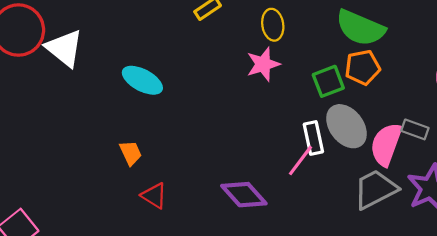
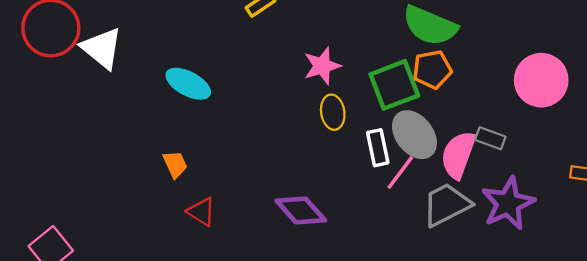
yellow ellipse: (273, 25) -> (333, 112), moved
green square: (328, 81) -> (394, 85), size x1.4
pink line: (301, 160) -> (400, 173), moved

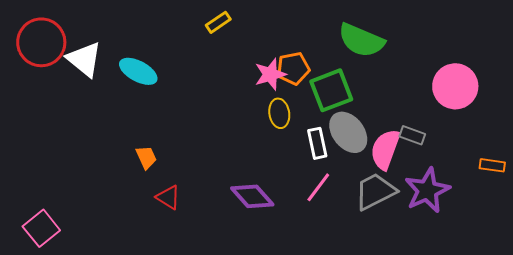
orange pentagon: (432, 70) -> (293, 68), moved
cyan ellipse: (188, 84) -> (138, 71), moved
pink line: (400, 173) -> (318, 187), moved

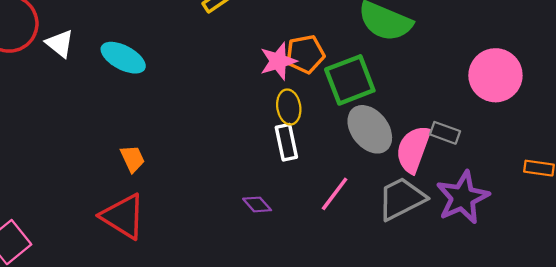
white triangle: (84, 59) -> (60, 44), size x0.7
white rectangle: (317, 143) -> (286, 142), moved
purple diamond: (252, 196) -> (257, 204), size x0.6
red triangle: (168, 197) -> (123, 216), moved, size x1.6

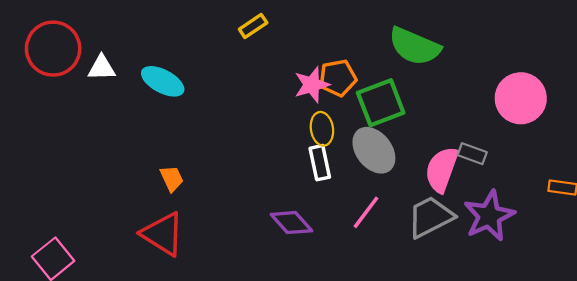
white triangle: (60, 44) -> (102, 68), turned -40
gray ellipse: (370, 129) -> (374, 150), moved
purple diamond: (257, 204) -> (291, 223), size x1.5

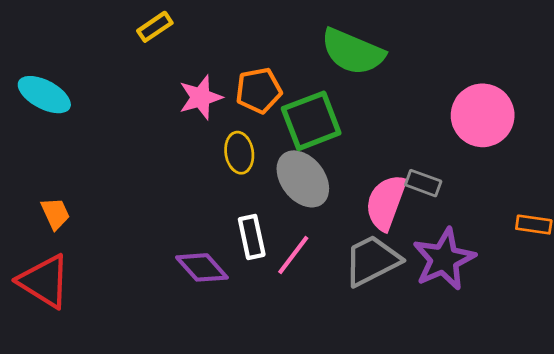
pink star: (312, 85) -> (201, 97), moved
white rectangle: (320, 163) -> (252, 237), moved

